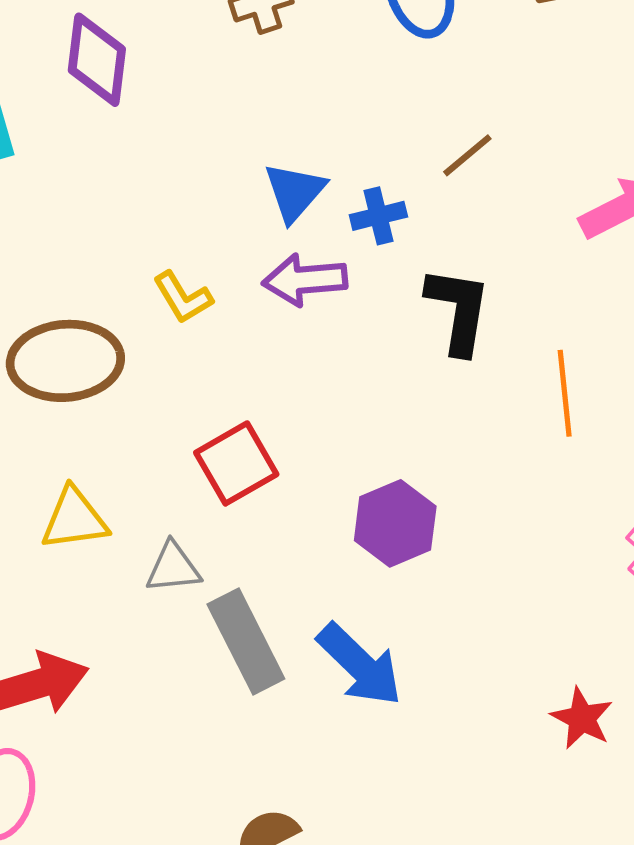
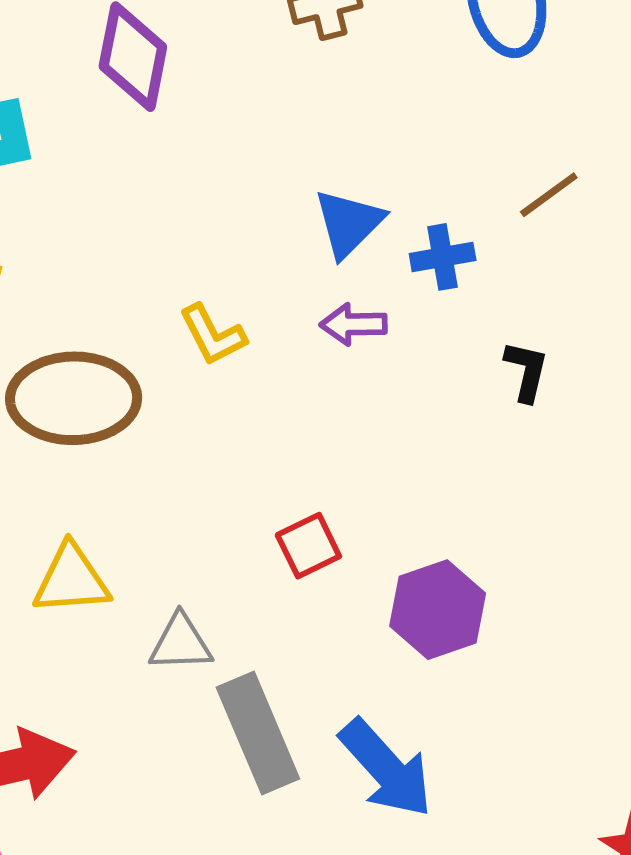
purple arrow: (305, 280) -> (354, 324), size x0.7
black L-shape: (458, 310) -> (526, 371), size x0.6
red square: (236, 463) -> (308, 546), moved, size x0.7

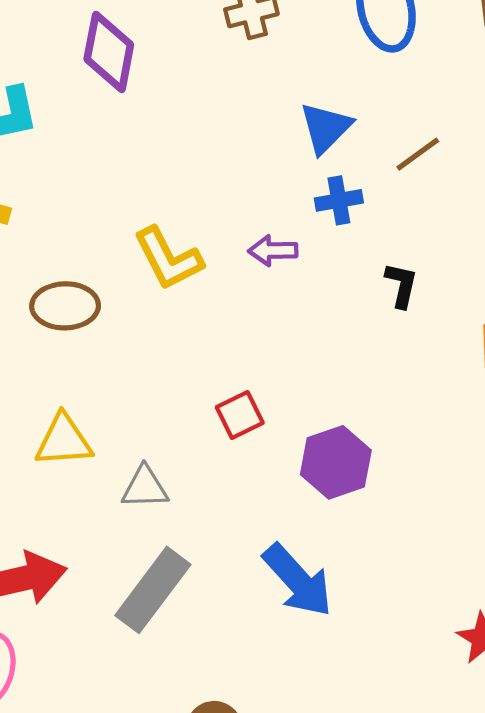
blue triangle: (349, 223) -> (326, 128), moved
yellow L-shape: (213, 335) -> (168, 259), size x1.4
brown ellipse: (74, 398) -> (65, 306), size x0.7
gray rectangle: (258, 733) -> (153, 590), moved, turned 60

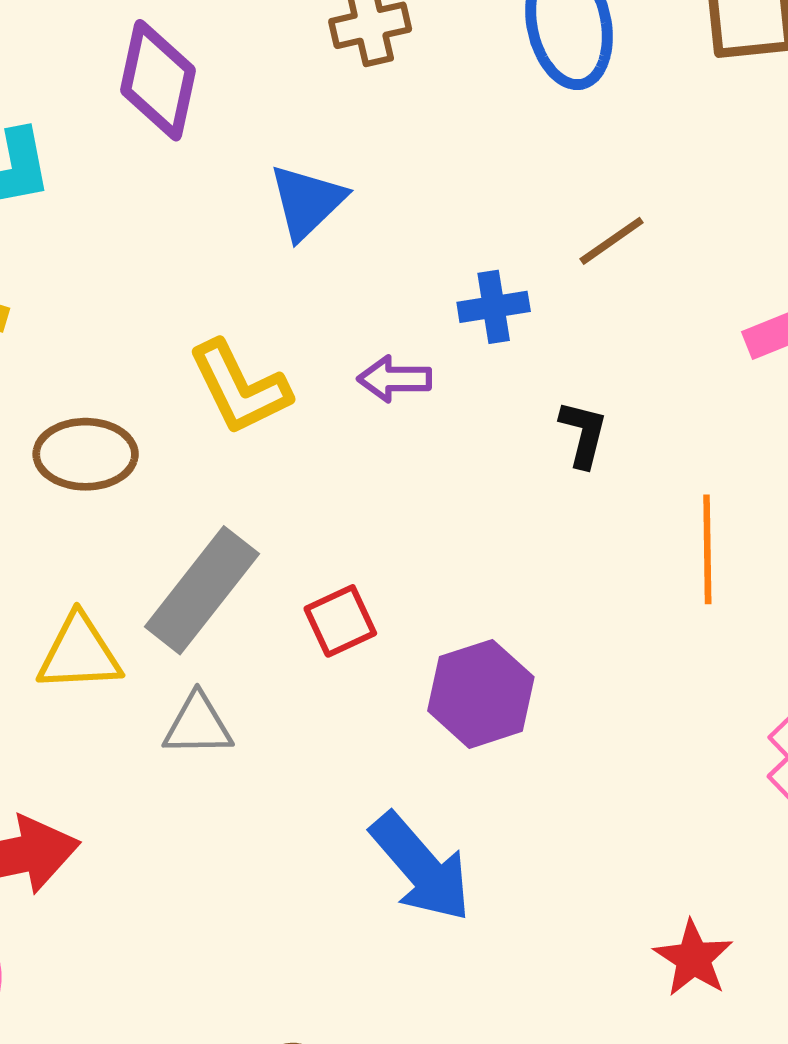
blue triangle: (326, 128) -> (307, 202), moved
gray rectangle: (153, 590) -> (202, 590), moved

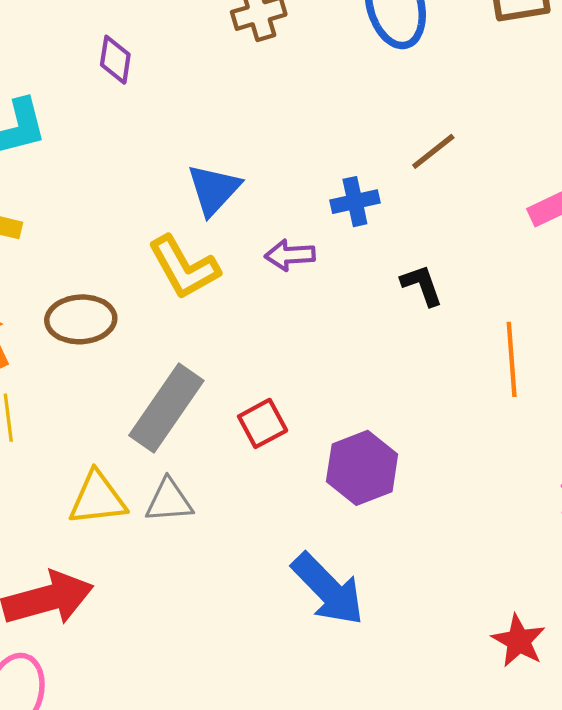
purple diamond: (158, 80) -> (115, 60), size x0.6
blue triangle: (307, 202) -> (214, 189), moved
black L-shape: (583, 434) -> (422, 285), turned -30
yellow triangle: (79, 653) -> (98, 499), moved

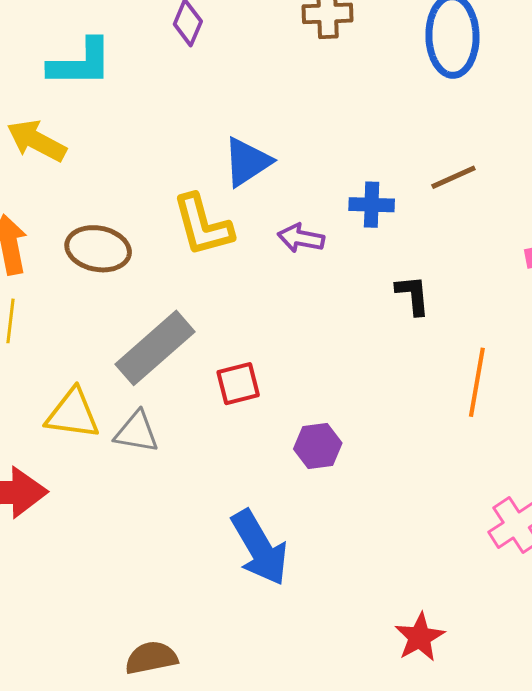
purple hexagon: (362, 468) -> (318, 446), size x0.7

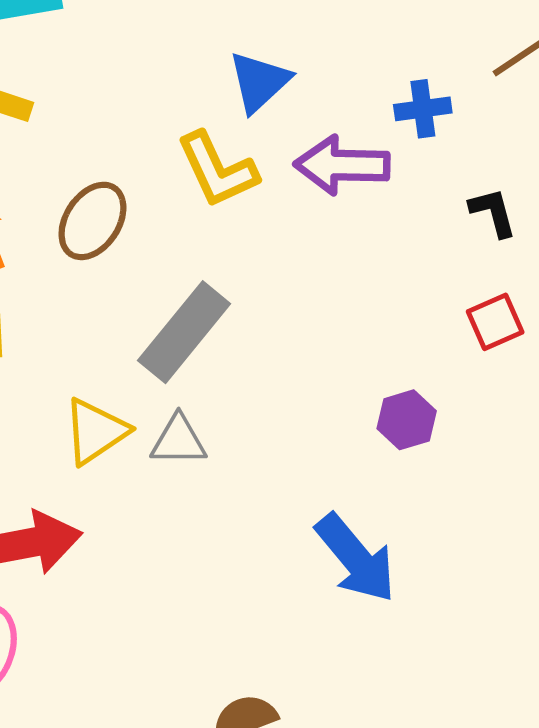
purple arrow: (301, 238) -> (342, 165), size x1.6
brown ellipse: (98, 249) -> (92, 221), turned -58
red square: (238, 384) -> (495, 322), moved
yellow triangle: (73, 414) -> (96, 431), turned -32

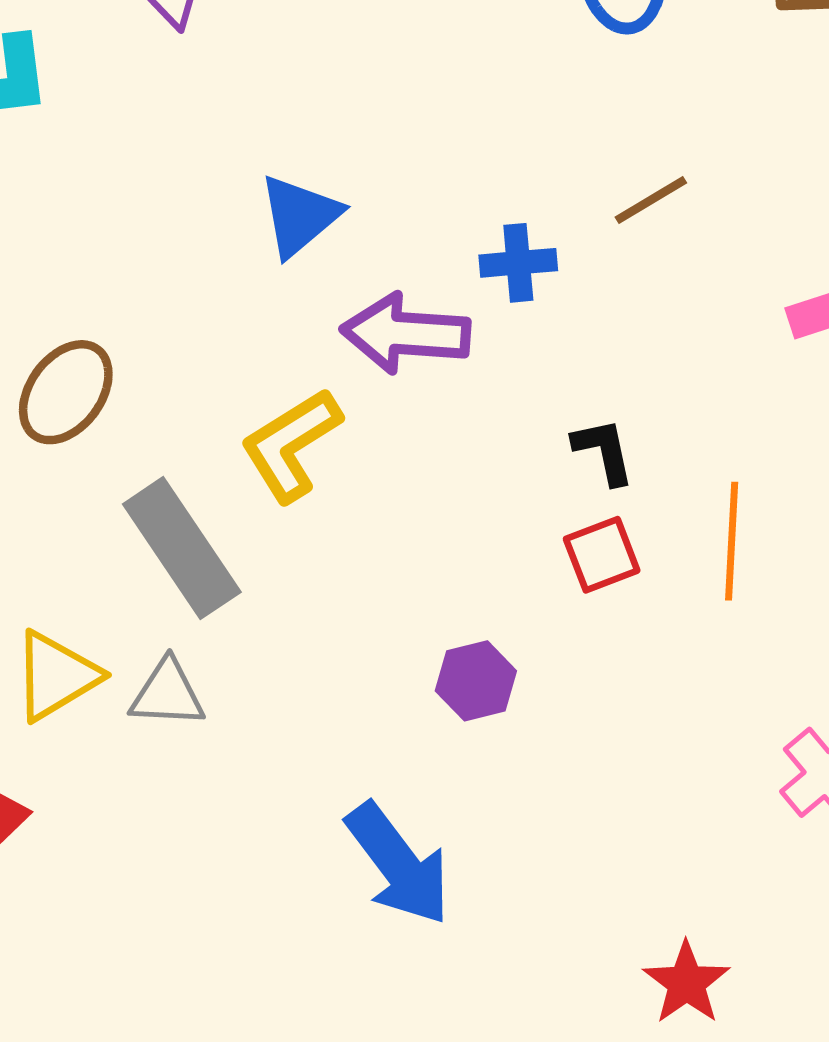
yellow L-shape: (217, 170) -> (291, 445), moved, turned 80
black L-shape: (493, 212) -> (604, 451), moved
gray rectangle: (184, 332) -> (182, 548), turned -76

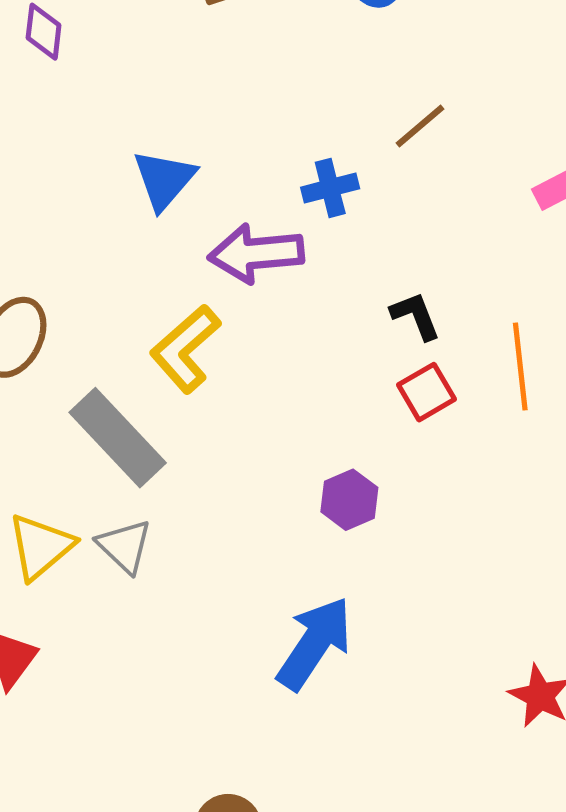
gray triangle: (167, 694) -> (125, 546), turned 50
blue arrow: (398, 864) -> (314, 643), turned -100

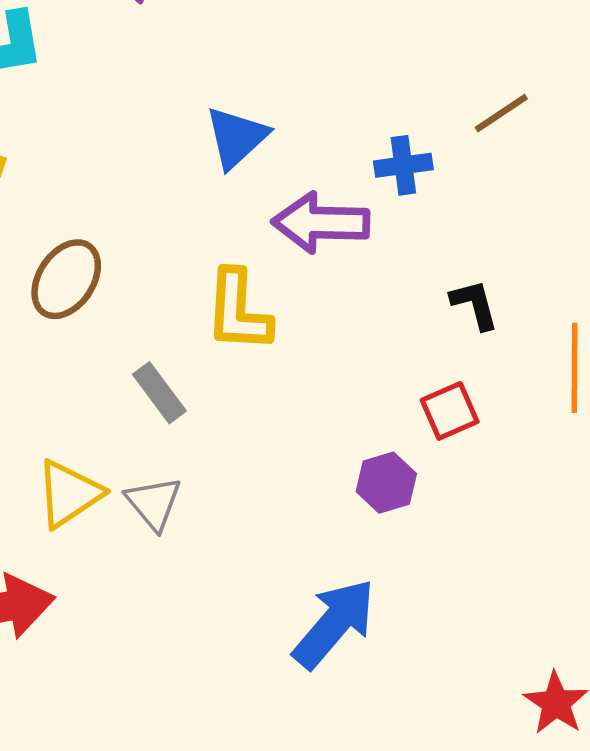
yellow L-shape: (185, 349) -> (238, 311), turned -52
red square: (426, 392) -> (450, 411), moved
gray rectangle: (118, 438) -> (159, 393), size x0.6

